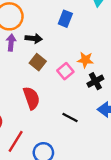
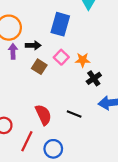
blue rectangle: (65, 19) -> (60, 24), size x1.5
pink square: (65, 71) -> (61, 57), moved
red semicircle: (31, 98) -> (43, 115), moved

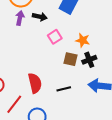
pink square: (61, 57) -> (55, 37), moved
brown square: (39, 67) -> (71, 59), moved, turned -32
black line: (74, 114) -> (64, 89), turned -48

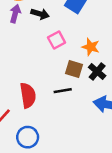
black cross: (89, 60) -> (97, 71), turned -32
black line: (64, 89) -> (63, 91), moved

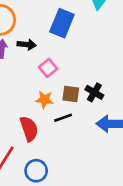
orange star: (91, 47) -> (44, 100), moved

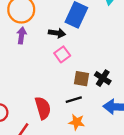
black arrow: (27, 45) -> (57, 33), moved
orange star: (44, 100) -> (77, 122), moved

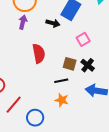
pink square: (62, 54) -> (83, 39), moved
red semicircle: (43, 108) -> (39, 54), moved

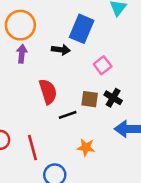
black line: (61, 81) -> (68, 115), moved
red line: (14, 105) -> (33, 148), moved, turned -48

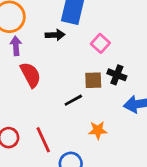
red semicircle: (48, 91) -> (31, 75), moved

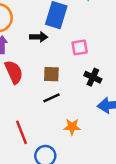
pink square: (100, 43) -> (80, 47), turned 35
brown square: (93, 80) -> (51, 74), moved

